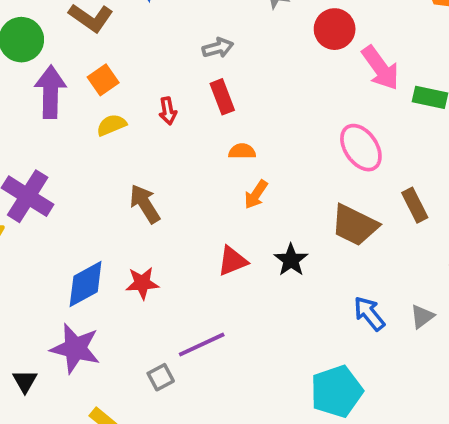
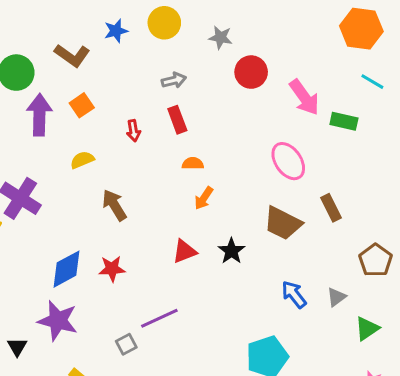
red circle: (335, 29) -> (251, 72), moved
yellow semicircle: (111, 125) -> (82, 160), moved

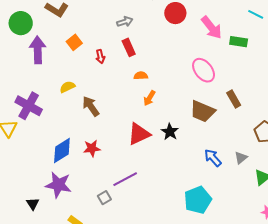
orange square: (82, 105) -> (74, 42), moved
yellow semicircle: (82, 160) -> (67, 87), moved
red triangle: (184, 251) -> (139, 134), size x1.4

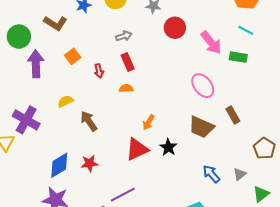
cyan line: (256, 14) -> (246, 30), moved
orange semicircle: (141, 76) -> (126, 88), moved
orange arrow: (149, 98) -> (149, 122), moved

